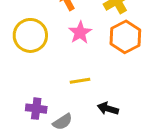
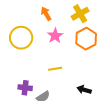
black arrow: (108, 109) -> (84, 90), moved

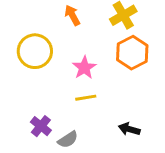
pink star: (55, 36) -> (84, 68), moved
purple cross: (25, 88) -> (41, 126), turned 32

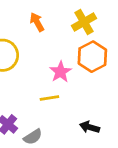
pink star: (84, 68) -> (61, 72), moved

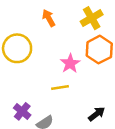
black arrow: (90, 127) -> (97, 114), turned 126

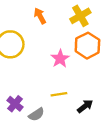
yellow line: (60, 87) -> (59, 94), moved

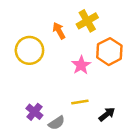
orange arrow: (40, 16) -> (59, 31), moved
yellow cross: (80, 16) -> (87, 21), moved

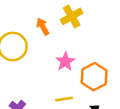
orange hexagon: (109, 52) -> (94, 77), moved

